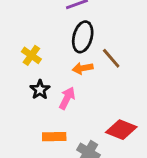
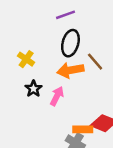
orange arrow: (83, 68) -> (70, 70), size x1.5
orange rectangle: (54, 137) -> (83, 129), moved

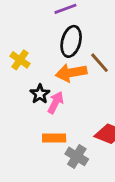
black star: (33, 89) -> (40, 94), moved
orange rectangle: (83, 129) -> (54, 138), moved

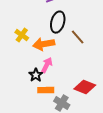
orange arrow: (71, 73) -> (44, 44), moved
black star: (40, 94) -> (36, 75), moved

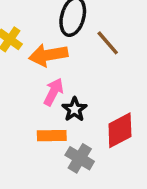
black star: (36, 75) -> (74, 109), moved
red diamond: (85, 87) -> (120, 130), turned -50

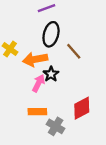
black star: (74, 109) -> (51, 74), moved

